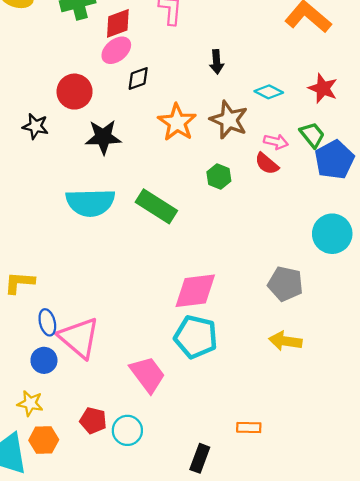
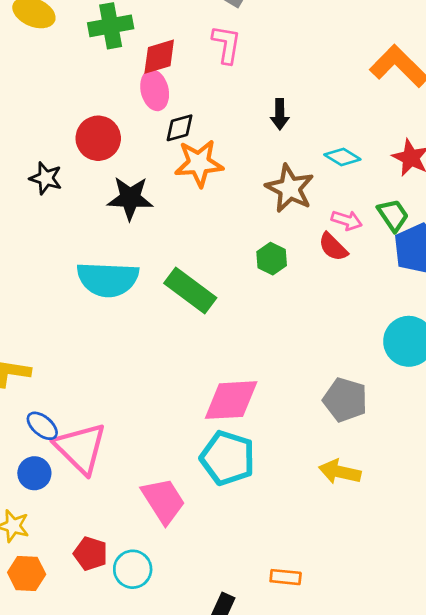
pink ellipse: (116, 50) -> (155, 90), turned -68
orange star: (177, 122) -> (199, 163), moved, turned 30
blue ellipse: (47, 322) -> (42, 426), turned -40

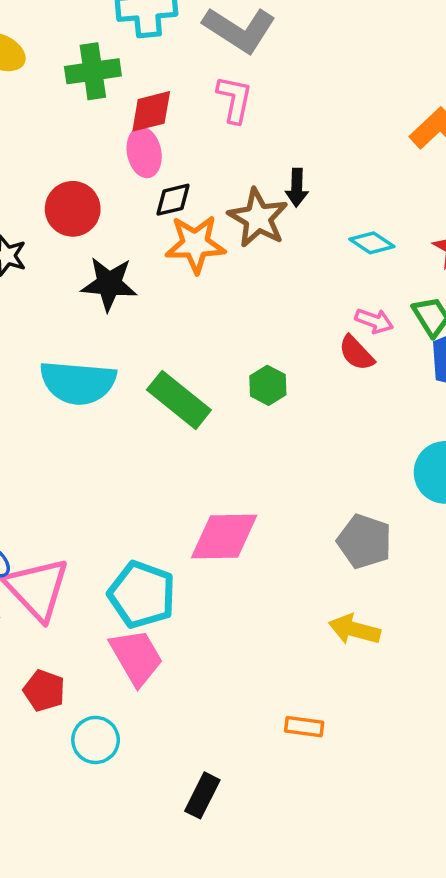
brown star: (290, 188) -> (258, 218), moved
green hexagon: (272, 259) -> (268, 385), moved
cyan pentagon: (228, 458) -> (142, 595), moved
red pentagon: (91, 554) -> (44, 691), moved
orange rectangle: (286, 577) -> (304, 727), moved

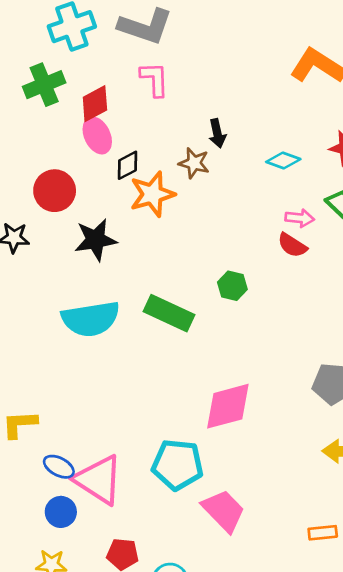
brown star: (258, 218) -> (194, 163), size x0.7
pink trapezoid: (136, 657) -> (224, 511), moved

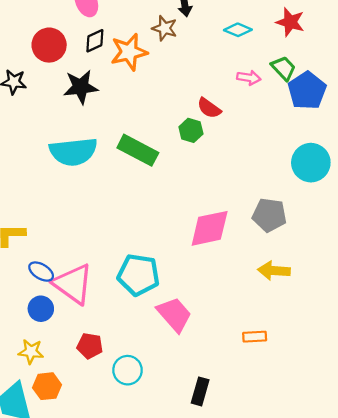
black diamond: (127, 165) -> (95, 41), moved
red semicircle: (292, 245) -> (209, 108), moved
pink diamond: (228, 406) -> (210, 228), moved

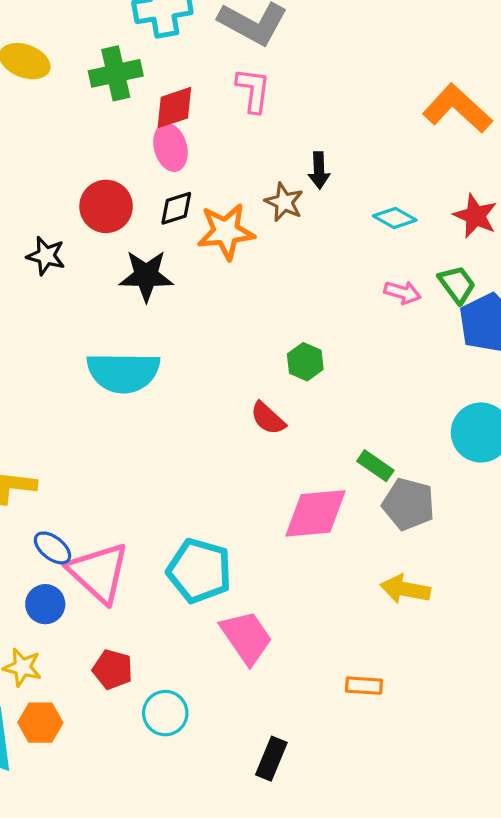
red semicircle: (209, 108) -> (268, 418), moved
green rectangle: (138, 150) -> (375, 466), moved, size x0.6

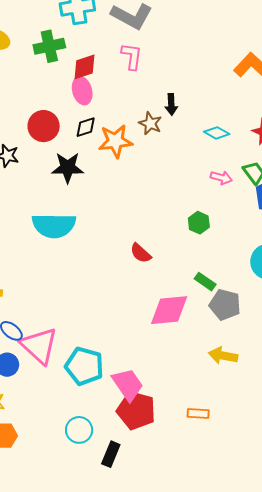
green hexagon: (305, 362) -> (199, 223), moved
cyan pentagon: (199, 571) -> (84, 366), moved
red pentagon: (113, 669) -> (136, 410), moved, size x1.6
black rectangle: (271, 759) -> (111, 454), moved

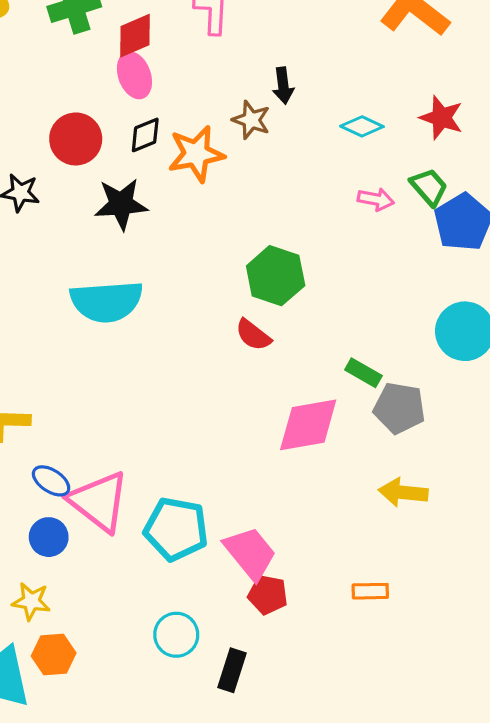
green hexagon: (199, 223) -> (276, 276), moved, size x1.6
red pentagon: (136, 410) -> (268, 595), size x0.6

